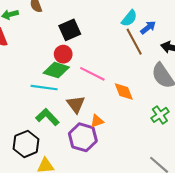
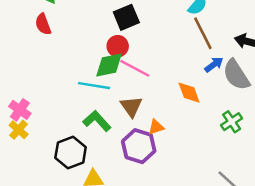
blue arrow: (148, 27) -> (214, 65), moved
green diamond: (56, 70) -> (109, 65), turned -30
pink line: (92, 74) -> (135, 68), moved

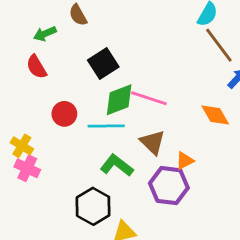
black square: (126, 17) -> (103, 64), moved
red circle: (118, 46) -> (64, 114), moved
yellow cross: (19, 130) -> (22, 146), moved

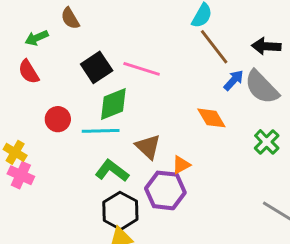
pink line: (149, 98) -> (142, 69), moved
black hexagon: (93, 206) -> (120, 211), moved

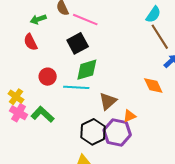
pink line: (142, 69) -> (85, 20), moved
brown triangle: (148, 147) -> (108, 101), turned 30
green L-shape: (112, 171) -> (43, 114), moved
black hexagon: (120, 211) -> (93, 132), moved

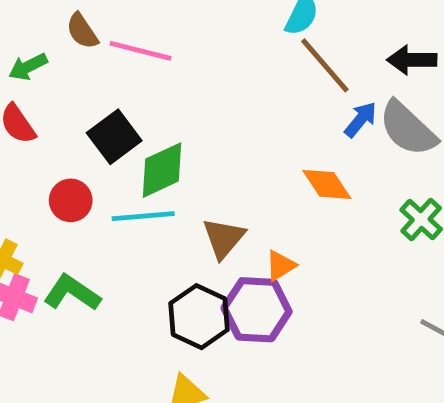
black square: (78, 43) -> (114, 137), moved

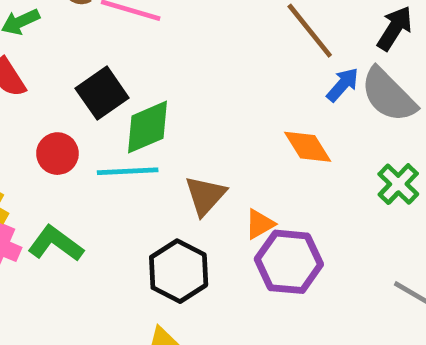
black arrow: (412, 60) -> (395, 28), turned 120
purple hexagon: (257, 310) -> (289, 262), moved

